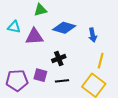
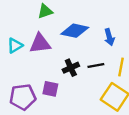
cyan triangle: (14, 27) -> (15, 46), moved, turned -40
black line: (62, 81) -> (96, 66), moved

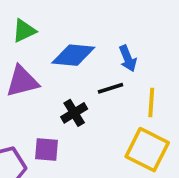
black line: (96, 66) -> (111, 88), moved

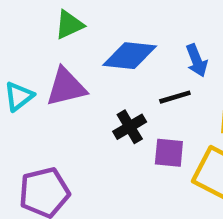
purple square: (46, 149) -> (169, 153), moved

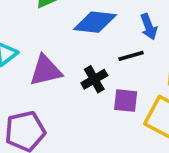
purple triangle: (66, 87) -> (46, 71), moved

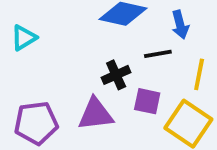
purple triangle: (46, 71) -> (96, 114), moved

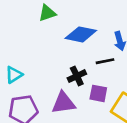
cyan triangle: (24, 38) -> (14, 75), moved

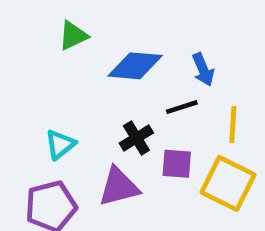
cyan triangle: (14, 75) -> (60, 145), moved

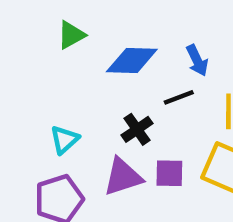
purple square: (177, 164) -> (169, 173), moved

